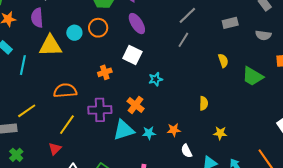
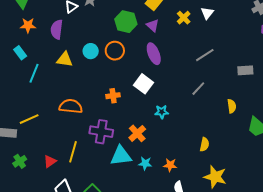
gray line: (183, 40) -> (198, 89), moved
yellow triangle: (50, 46) -> (65, 59), size x0.7
yellow line: (67, 125) -> (73, 152), moved, turned -30
yellow star: (220, 133) -> (215, 177), size x1.6
green cross: (16, 155) -> (20, 161), moved

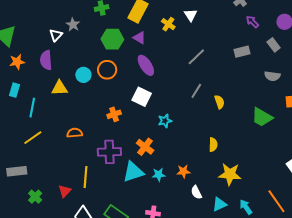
cyan rectangle: (20, 53) -> (15, 90), turned 64
gray rectangle: (245, 70) -> (242, 52), moved
orange semicircle: (71, 106) -> (75, 133), size x0.7
yellow semicircle: (232, 106) -> (219, 102), moved
yellow line: (29, 119) -> (33, 138), moved

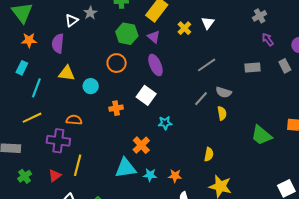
cyan circle: (83, 75) -> (91, 86), moved
gray semicircle: (272, 76) -> (224, 92), moved
purple cross: (109, 152) -> (58, 141), moved

